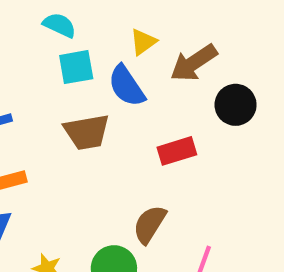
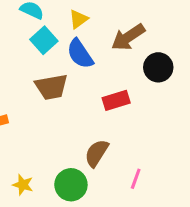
yellow triangle: (143, 42) -> (79, 19), moved
cyan square: (76, 67) -> (44, 40), turned -32

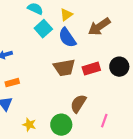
black circle: (158, 67) -> (119, 67), moved
brown trapezoid: (51, 87) -> (64, 68), moved

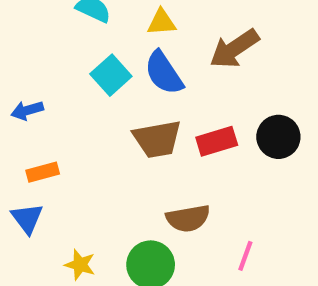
yellow triangle: (66, 15) -> (162, 22), turned 32
cyan square: (43, 29) -> (111, 75), moved
brown semicircle: (78, 104) -> (188, 218), turned -132

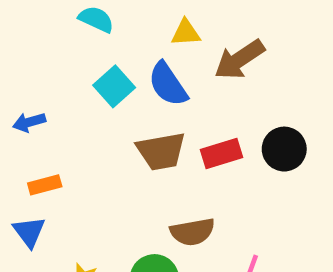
yellow triangle: (162, 22) -> (186, 33), moved

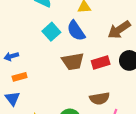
brown arrow: (239, 60) -> (119, 30), moved
blue arrow: (29, 122) -> (11, 56), moved
brown semicircle: (192, 232) -> (100, 98), moved

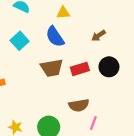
brown arrow: (119, 30) -> (99, 36), size x0.6
cyan square: (51, 32) -> (20, 41), moved

